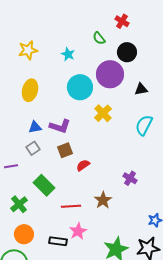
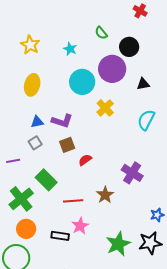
red cross: (122, 21) -> (140, 11), moved
yellow star: (28, 50) -> (30, 45), turned -30
purple cross: (130, 178) -> (132, 173), size x1.5
green cross: (19, 204) -> (21, 199), size x1.4

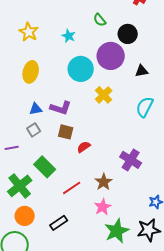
brown square: (67, 145) -> (66, 132), turned 35
red line: (73, 201) -> (72, 188), turned -30
pink star: (80, 226) -> (103, 207), moved
black rectangle: (60, 236) -> (59, 223), turned -42

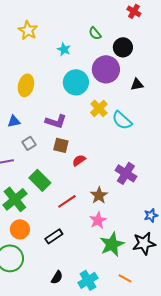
yellow star: (29, 32) -> (28, 30), moved
cyan semicircle: (145, 107) -> (122, 120), moved, turned -75
blue triangle: (36, 109) -> (14, 121), moved

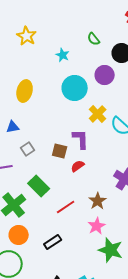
purple circle: (106, 69) -> (105, 75), size x0.7
purple L-shape: (56, 121) -> (81, 139), moved, turned -110
green star: (112, 244) -> (111, 250), turned -30

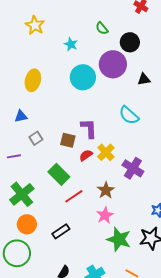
purple circle: (105, 75) -> (113, 64), size x1.4
yellow cross: (98, 114) -> (106, 152), moved
green rectangle: (39, 186) -> (59, 174), moved

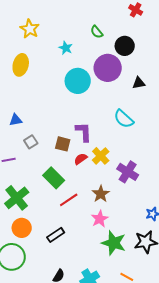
yellow ellipse: (33, 80) -> (21, 65), moved

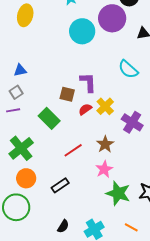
gray square: (31, 142) -> (16, 92), moved
green rectangle: (54, 178) -> (49, 118), moved

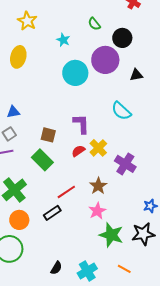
brown square: (67, 94) -> (48, 135), moved
black rectangle: (60, 185) -> (52, 213), moved

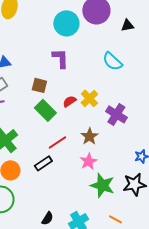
purple L-shape: (81, 124) -> (60, 58), moved
green rectangle: (42, 160) -> (45, 110), moved

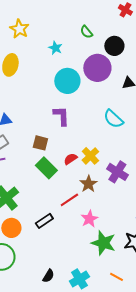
brown star: (89, 136) -> (88, 184), moved
red line: (57, 142) -> (69, 200), moved

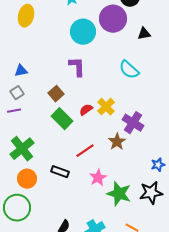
brown square: (40, 143) -> (56, 94), turned 35
brown star: (88, 184) -> (117, 142), moved
pink star: (89, 219) -> (98, 178), moved
black rectangle: (44, 221) -> (60, 172), turned 54

